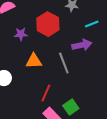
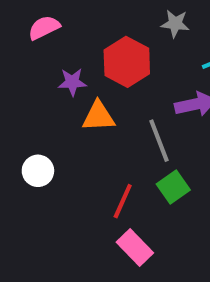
orange triangle: (34, 61) -> (99, 116), moved
green square: (71, 107) -> (173, 187), moved

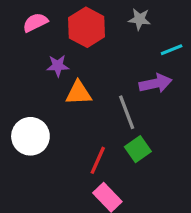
red hexagon: (127, 62) -> (87, 27), moved
white circle: (38, 171) -> (30, 136), size x1.5

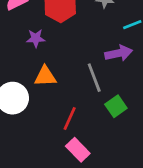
orange triangle: (79, 93) -> (45, 76), moved
green square: (138, 149) -> (116, 106), moved

